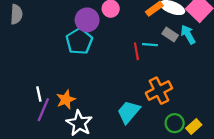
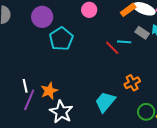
purple circle: (87, 20) -> (42, 17), moved
red line: (136, 51) -> (112, 48), turned -35
orange cross: (159, 91) -> (132, 83), size x0.7

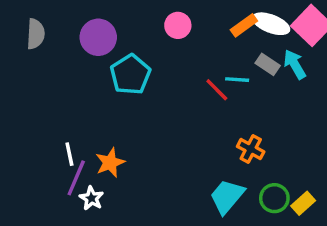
orange cross: (132, 83) -> (251, 149), turned -35
cyan trapezoid: (105, 102) -> (227, 196), moved
white star: (61, 112) -> (91, 198), moved, size x0.6

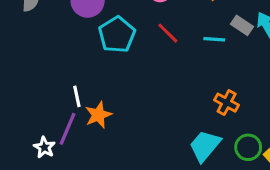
red line: (217, 90) -> (168, 33), moved
white line: (69, 154) -> (77, 96), moved
white star: (91, 198) -> (44, 147), moved

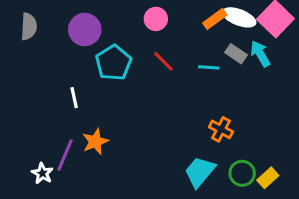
white line: (77, 96) -> (74, 98), moved

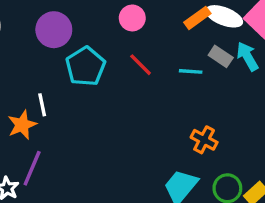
orange star: (95, 141) -> (22, 125), moved

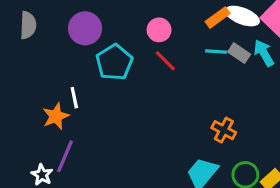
pink circle: (132, 18) -> (159, 30), moved
cyan line: (191, 71) -> (216, 51), moved

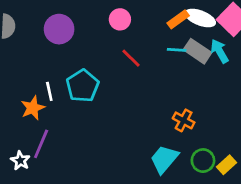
pink circle: (159, 30) -> (120, 19), moved
gray rectangle: (239, 53) -> (197, 51), size x1.4
cyan pentagon: (114, 62) -> (83, 86), moved

